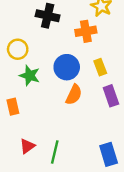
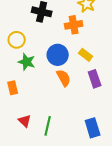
yellow rectangle: (100, 67) -> (86, 55), turned -32
orange semicircle: (74, 95) -> (64, 78), turned -54
red triangle: (27, 146) -> (25, 121), turned -40

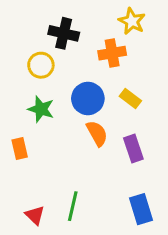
yellow circle: (17, 40) -> (41, 65), moved
purple rectangle: (95, 79) -> (133, 149), moved
red triangle: (25, 121) -> (35, 215), moved

